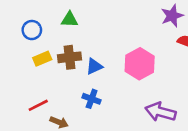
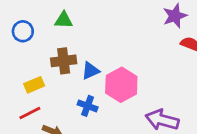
yellow rectangle: (42, 59) -> (34, 85), moved
pink hexagon: (140, 64) -> (121, 85), moved

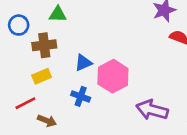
brown cross: (64, 61) -> (44, 45), moved
yellow rectangle: (34, 85) -> (42, 76), moved

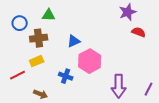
blue triangle: (83, 63) -> (74, 41), moved
red line: (25, 103) -> (18, 75), moved
purple arrow: (152, 110) -> (119, 86), turned -105

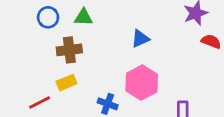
blue circle: (20, 23) -> (48, 17), moved
blue triangle: (74, 41) -> (140, 39), moved

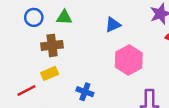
blue triangle: (140, 39) -> (113, 25), moved
pink hexagon: (142, 83) -> (129, 60), moved

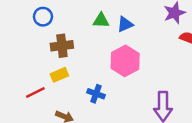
green triangle: (64, 17) -> (101, 20), moved
pink hexagon: (129, 60) -> (125, 61), moved

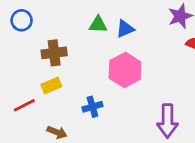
blue circle: (43, 17) -> (22, 20), moved
blue cross: (96, 94) -> (92, 107), turned -36

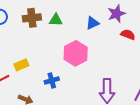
blue triangle: (125, 29) -> (92, 23), moved
brown cross: (54, 53) -> (32, 18), moved

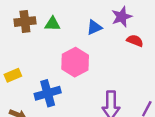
blue cross: (52, 80) -> (48, 93), size x1.5

